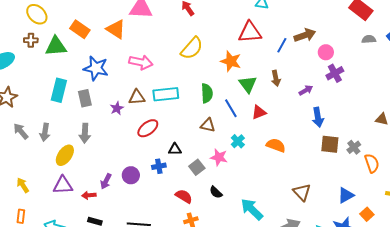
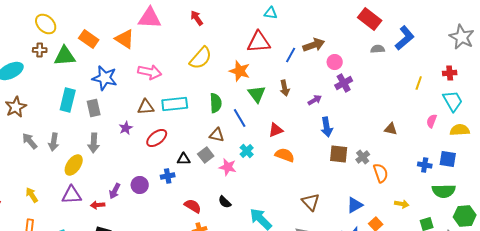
purple star: (117, 108) -> (126, 128), moved
red triangle: (259, 112) -> (276, 130), moved
gray square: (197, 167) -> (206, 155), moved

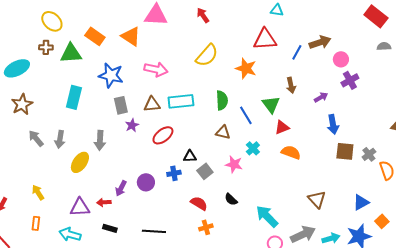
green triangle: (257, 94) -> (271, 104), moved
gray rectangle: (94, 108) -> (121, 105), moved
gray square: (206, 155) -> (205, 171), moved
purple triangle: (72, 195) -> (80, 207), moved

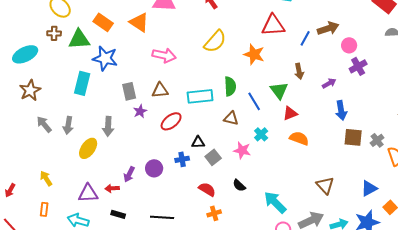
blue star: (111, 75) -> (105, 58), moved
cyan rectangle: (181, 101) -> (200, 96), moved

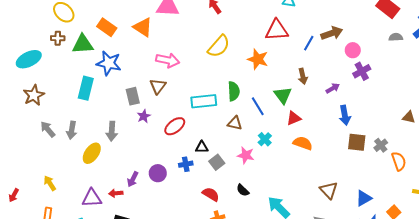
brown triangle: (160, 90) -> (158, 86), moved, turned -48
blue triangle: (369, 188) -> (364, 198), moved

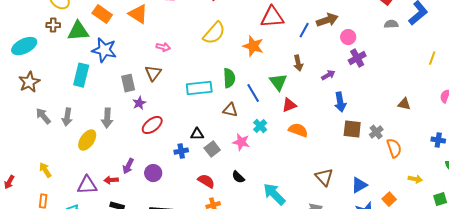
pink arrow: (168, 60) -> (163, 47), size x0.6
red ellipse: (175, 126) -> (152, 125), moved
purple circle: (158, 173) -> (153, 173), moved

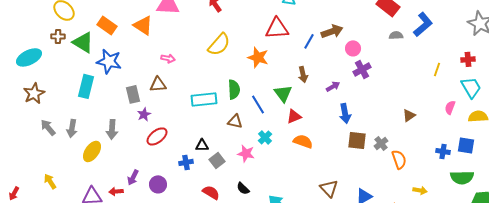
green triangle: (78, 31) -> (83, 42), turned 35
brown triangle: (153, 73) -> (158, 84), turned 48
brown triangle: (404, 104) -> (409, 115), turned -48

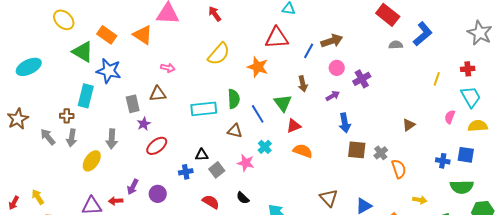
brown cross: (58, 36) -> (67, 116), moved
pink circle: (353, 48) -> (337, 68), moved
brown star: (34, 93) -> (18, 119), moved
yellow arrow: (50, 181) -> (38, 197), moved

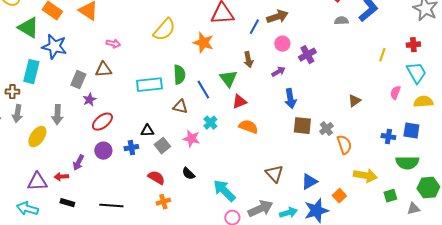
gray rectangle: (133, 104) -> (78, 80), turned 36
purple circle: (158, 194) -> (103, 151), moved
yellow arrow: (420, 200) -> (365, 176), size x1.6

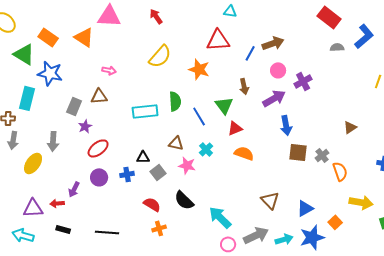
purple arrow: (278, 72) -> (274, 98), size x1.6
brown triangle: (180, 107) -> (176, 143), moved
black semicircle: (188, 174) -> (184, 200), size x1.5

